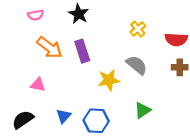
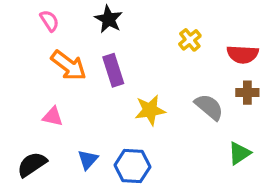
pink semicircle: (36, 15) -> (49, 21), turned -112
gray semicircle: (137, 65) -> (209, 107), moved
green triangle: (143, 110) -> (239, 153), moved

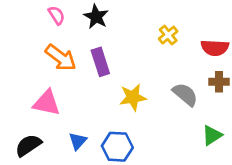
pink semicircle: (49, 21) -> (57, 15), moved
pink triangle: (53, 117) -> (47, 103), size x1.5

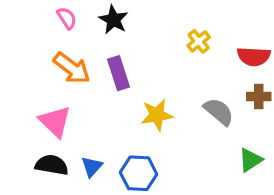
pink triangle: (47, 103) -> (55, 122), turned 32
black semicircle: (28, 145) -> (52, 165), moved, turned 44

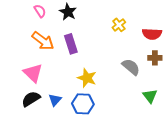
yellow star: (157, 115) -> (87, 78), moved, turned 30
green triangle: (250, 160) -> (150, 96), turned -35
black semicircle: (52, 165) -> (31, 99), turned -42

